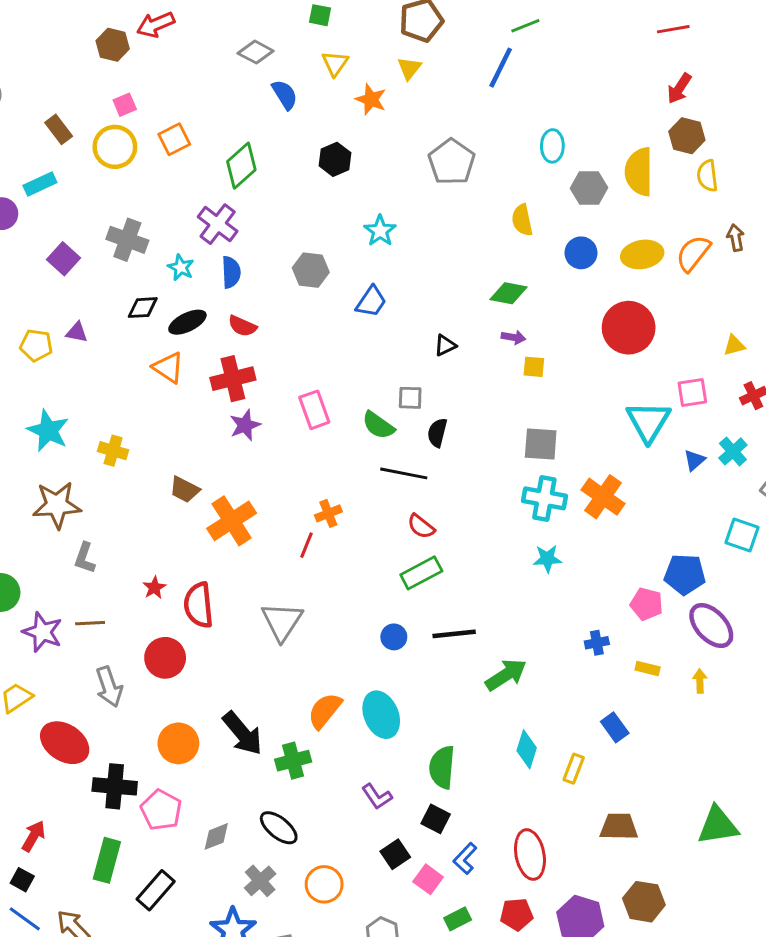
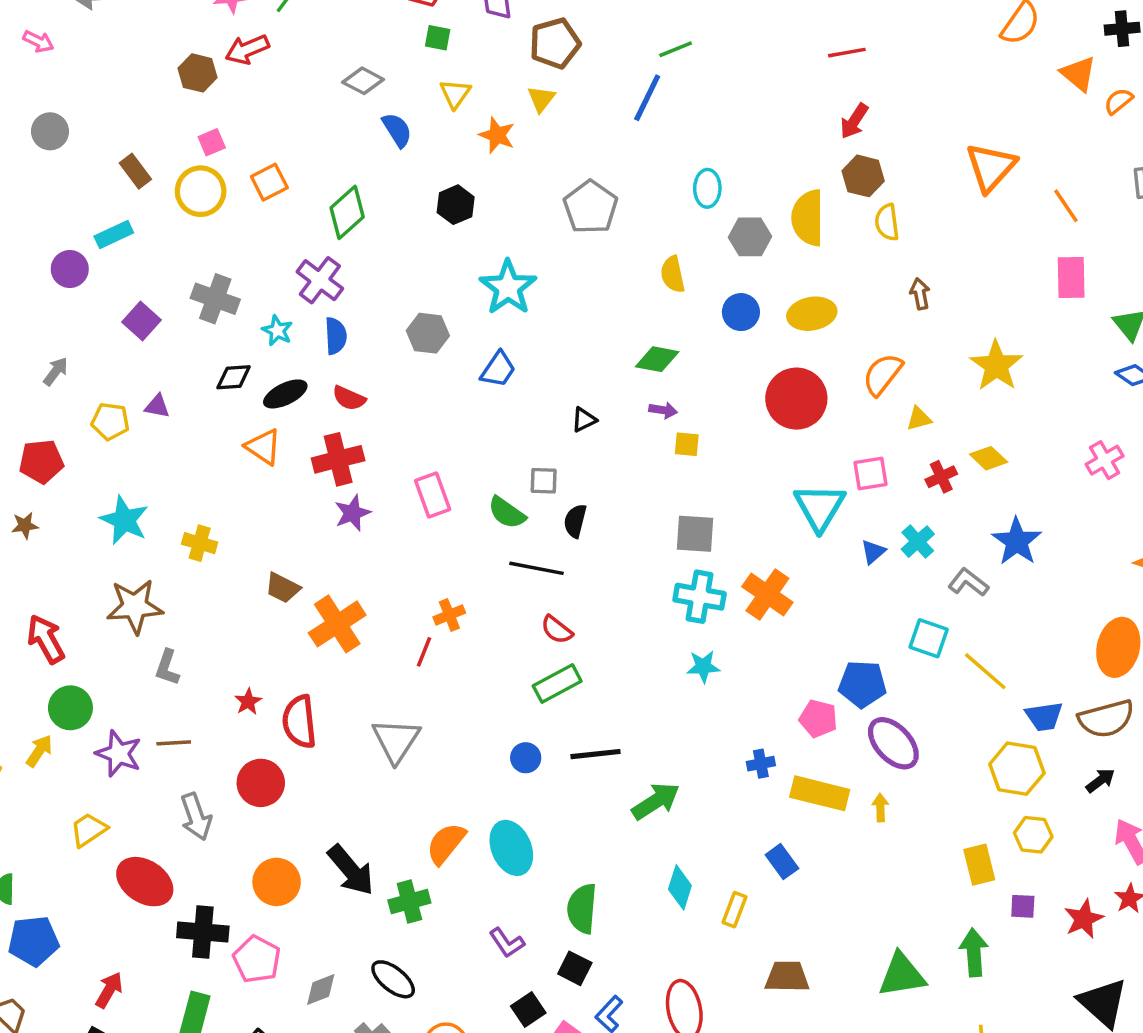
cyan star: (380, 231) -> (508, 287), size x1.5
orange semicircle: (693, 253) -> (883, 374), moved
yellow rectangle: (648, 668) -> (820, 793), size x2.0

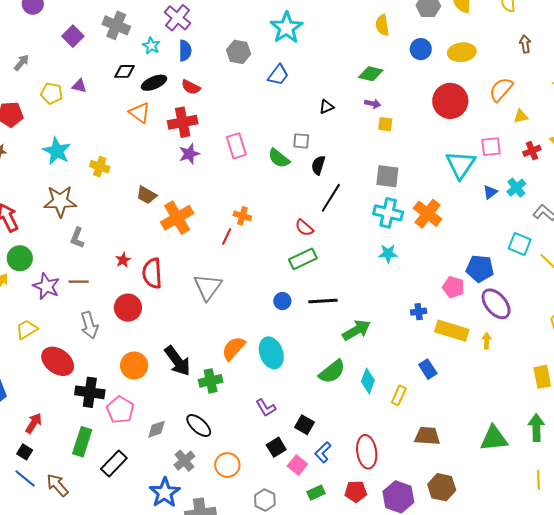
black line: (536, 568) -> (331, 198), moved, turned -72
orange cross: (449, 615) -> (242, 216), turned 36
green semicircle: (582, 909) -> (332, 372), moved, turned -136

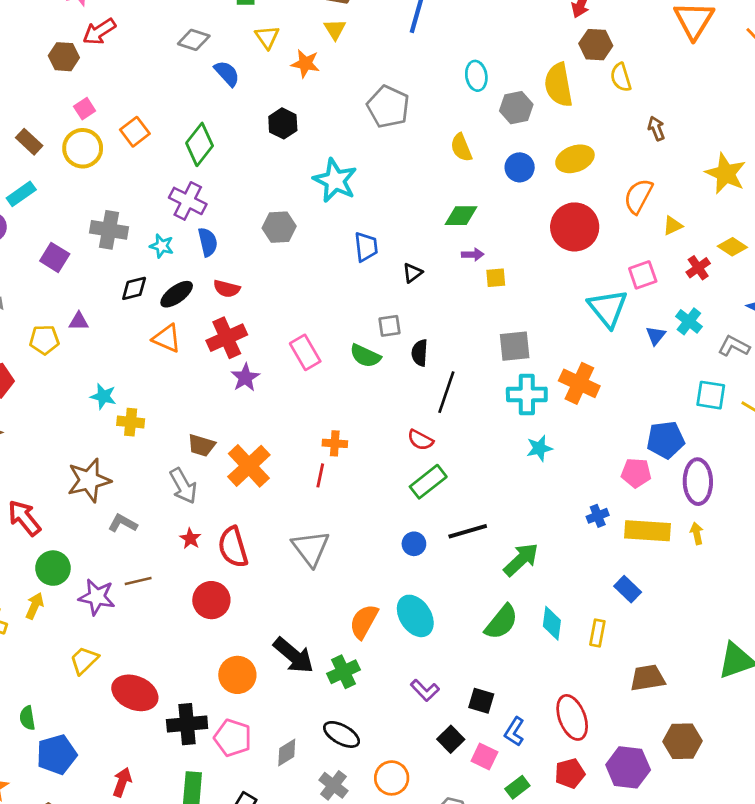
blue trapezoid: (278, 75) -> (366, 247), moved, turned -30
cyan star: (57, 151) -> (103, 396), moved, size x0.7
gray L-shape: (77, 238) -> (123, 523), turned 110
purple ellipse: (496, 304) -> (698, 482), turned 52
gray arrow: (89, 325) -> (183, 486), moved

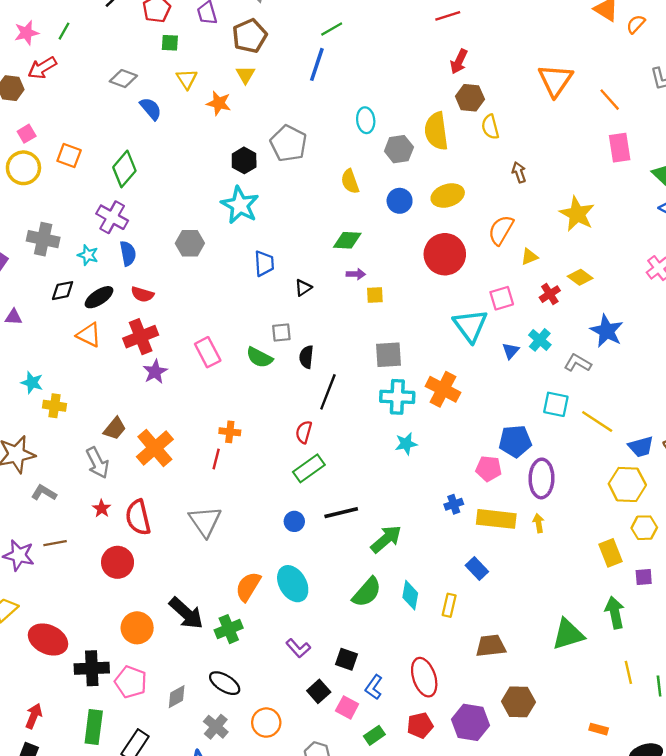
black hexagon: (283, 123) -> (244, 160), moved
orange square: (135, 132) -> (69, 156), turned -35
red semicircle: (420, 440) -> (304, 432), turned 75
brown trapezoid: (201, 445) -> (115, 429), turned -70

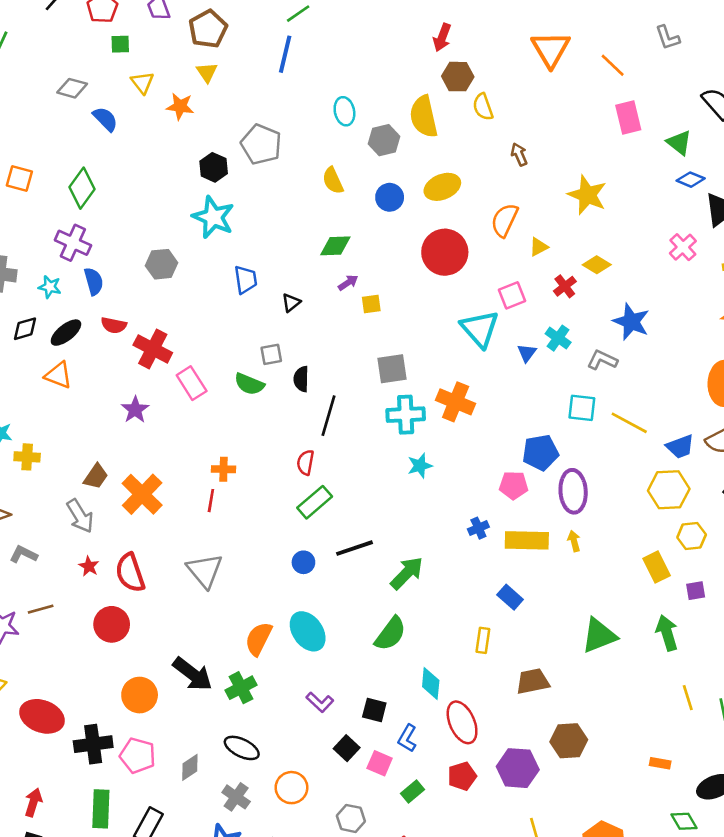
purple arrow: (356, 274) -> (348, 283), turned -30
red cross: (141, 337) -> (153, 349), moved, turned -36
cyan diamond: (410, 595) -> (431, 684), moved
green triangle: (568, 634) -> (599, 636), moved

